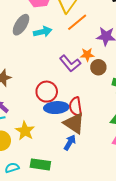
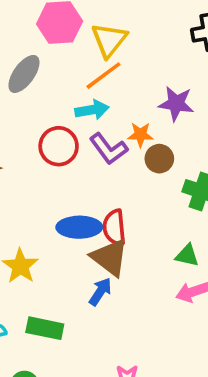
orange line: (77, 22) -> (103, 76), moved
cyan arrow: (43, 32) -> (92, 110), moved
red circle: (47, 92) -> (59, 146), moved

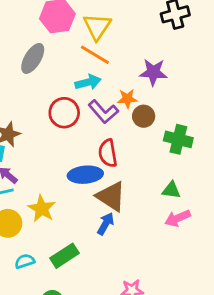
orange line: (103, 76) -> (95, 55), turned 72
red semicircle: (114, 227) -> (108, 153), moved
green rectangle: (45, 328) -> (65, 256), turned -40

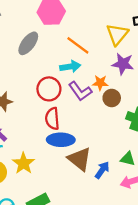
yellow triangle: (97, 27) -> (117, 34), moved
red semicircle: (108, 153) -> (52, 119), moved
blue arrow: (106, 224) -> (102, 170), moved

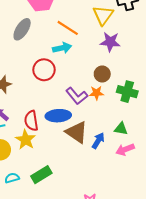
orange star: (100, 83) -> (96, 93), moved
purple L-shape: (80, 91) -> (77, 96), moved
red semicircle: (52, 119) -> (31, 121), moved

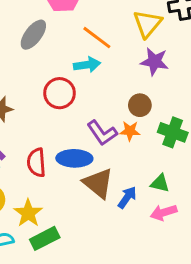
yellow star: (26, 140) -> (28, 213), moved

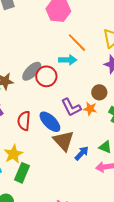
gray ellipse: (33, 35) -> (32, 71), moved
blue ellipse: (74, 158) -> (50, 122), turned 35
green rectangle: (45, 238) -> (22, 173), turned -48

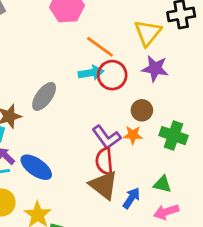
red circle: (46, 76) -> (112, 75), moved
red semicircle: (24, 121) -> (104, 161), moved
blue ellipse: (50, 122) -> (36, 167), moved

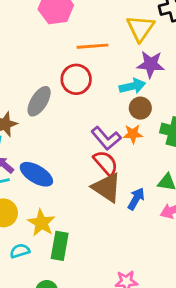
orange line: (100, 47) -> (93, 46), turned -36
cyan arrow: (91, 73) -> (132, 86), moved
red circle: (112, 75) -> (76, 79), moved
red semicircle: (104, 161) -> (106, 163), turned 148

